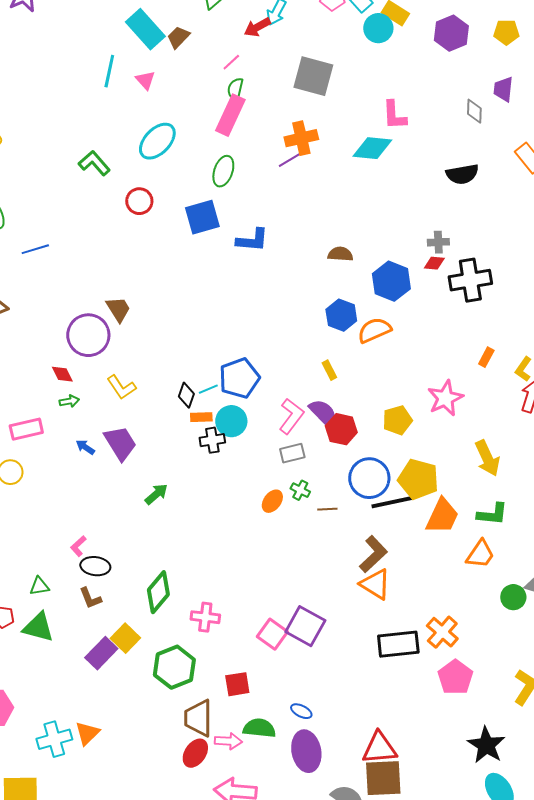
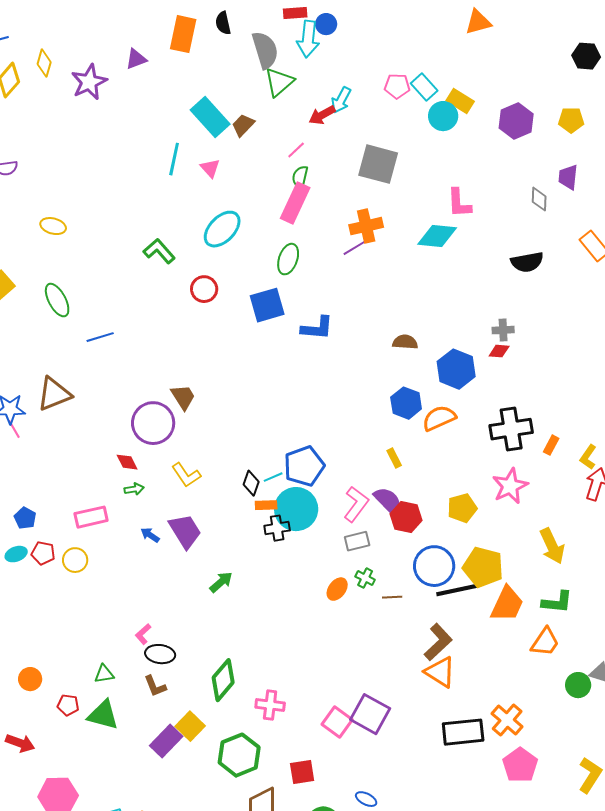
black cross: (470, 280) -> (511, 429), moved
cyan circle: (231, 421) -> (296, 509), size x1.4

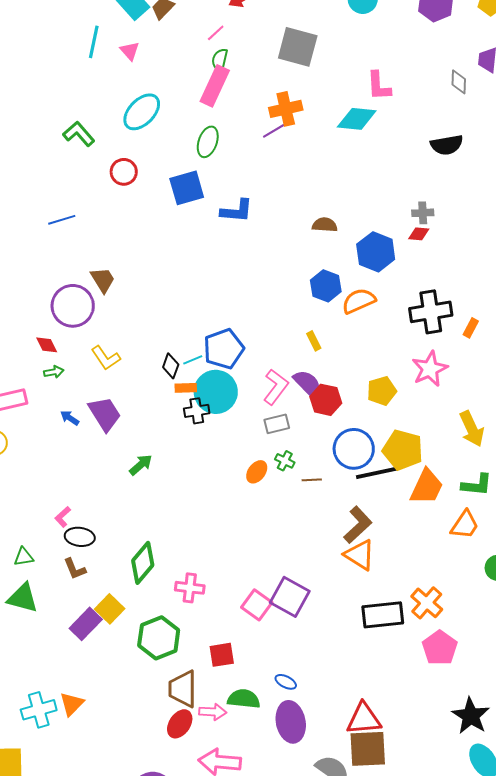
blue line: (100, 337) -> (62, 220), moved

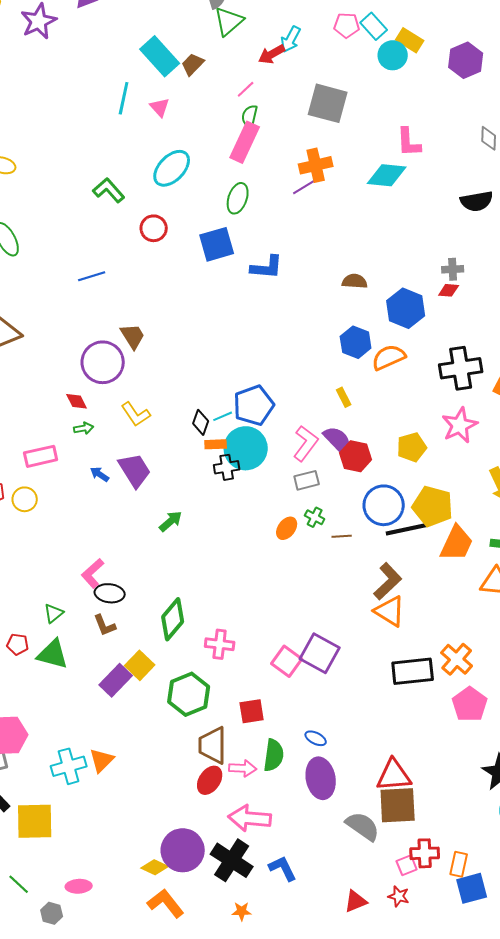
pink L-shape: (63, 517) -> (93, 573), size x1.4
green triangle: (24, 557) -> (54, 613), turned -30
green semicircle: (244, 699) -> (274, 755), turned 92

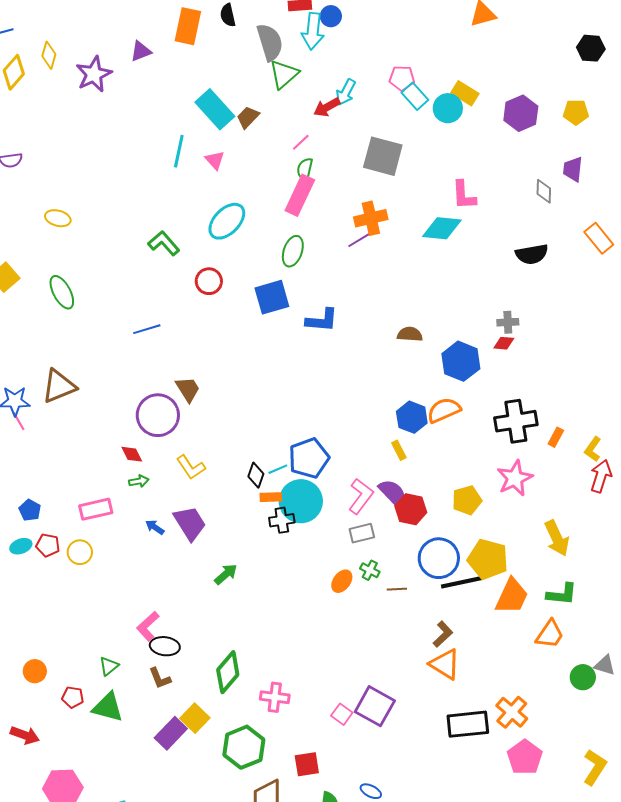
cyan rectangle: (374, 26) -> (415, 96), moved
blue hexagon: (356, 342) -> (412, 417), moved
brown L-shape: (388, 581) -> (443, 634), size x0.7
pink square: (287, 661) -> (342, 714), size x0.7

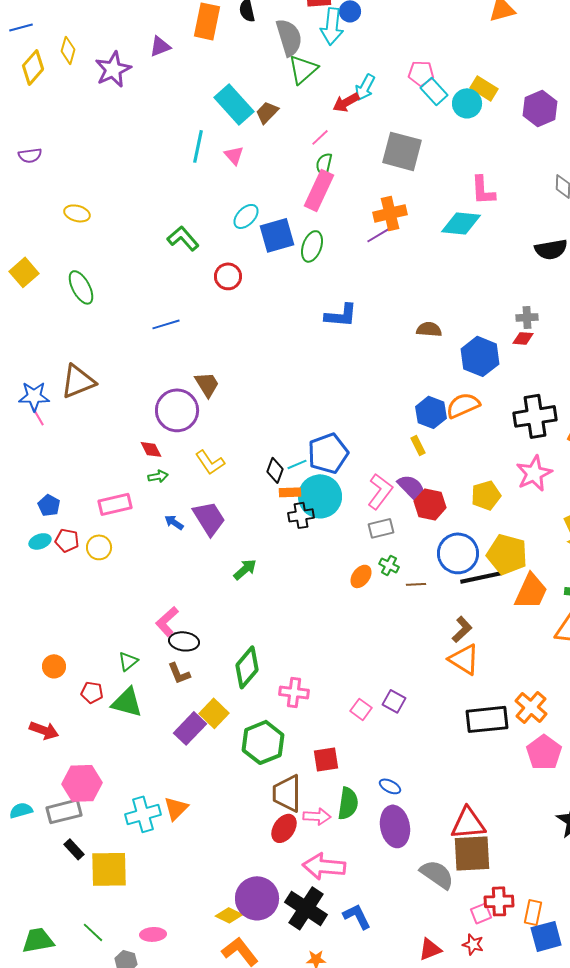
cyan ellipse: (227, 221) -> (246, 216), size x0.7
blue square: (272, 297) -> (277, 235), moved
purple square: (375, 706) -> (394, 701), size x0.6

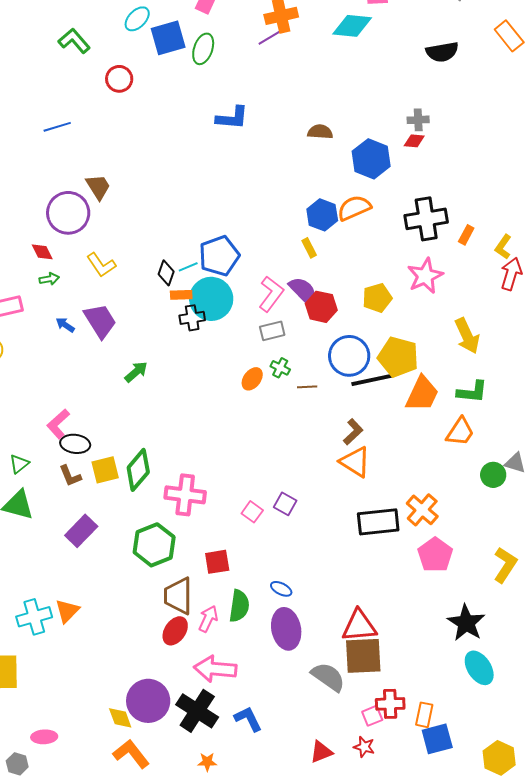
pink cross: (294, 692) -> (185, 495), size x1.4
yellow square: (214, 713) -> (105, 470), moved, turned 32
pink arrow: (317, 816) -> (208, 619), turned -68
yellow diamond: (229, 915) -> (120, 718), turned 44

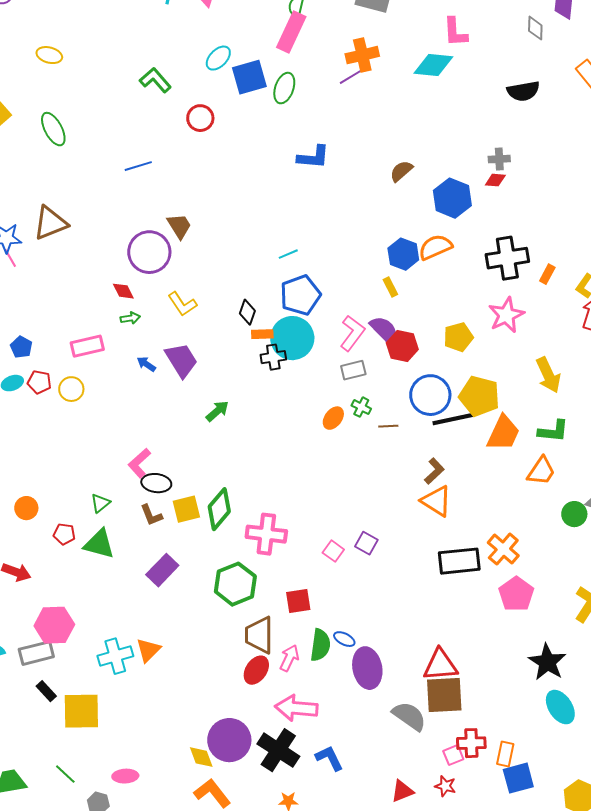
brown semicircle: (320, 132) -> (401, 171), turned -45
cyan line: (188, 267) -> (288, 254), moved
blue ellipse: (281, 589) -> (344, 639), moved

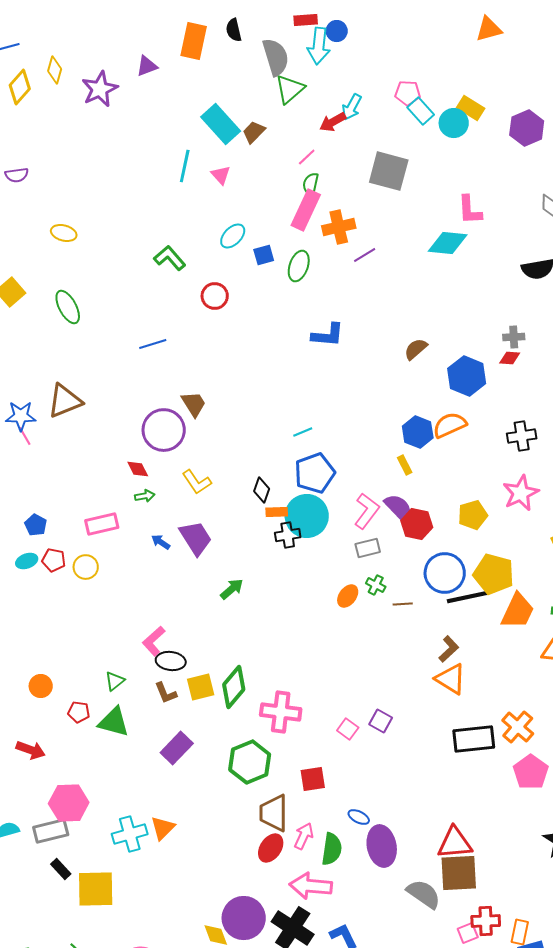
orange cross: (362, 55) -> (339, 227), moved
blue square: (249, 77) -> (264, 255), size x0.6
black cross: (507, 258) -> (522, 436), size x0.7
green semicircle: (320, 645) -> (332, 849), moved

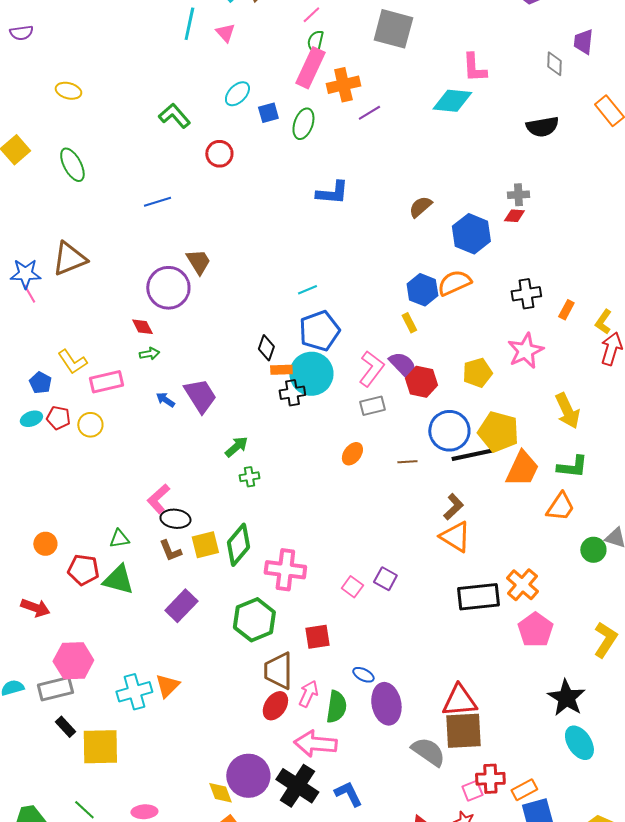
yellow L-shape: (197, 482) -> (72, 362), moved
green cross: (376, 585) -> (249, 477), moved, turned -36
green triangle: (115, 681) -> (119, 539), turned 30
red pentagon: (79, 712) -> (83, 570), size x1.4
orange rectangle: (520, 932) -> (524, 790), turned 50

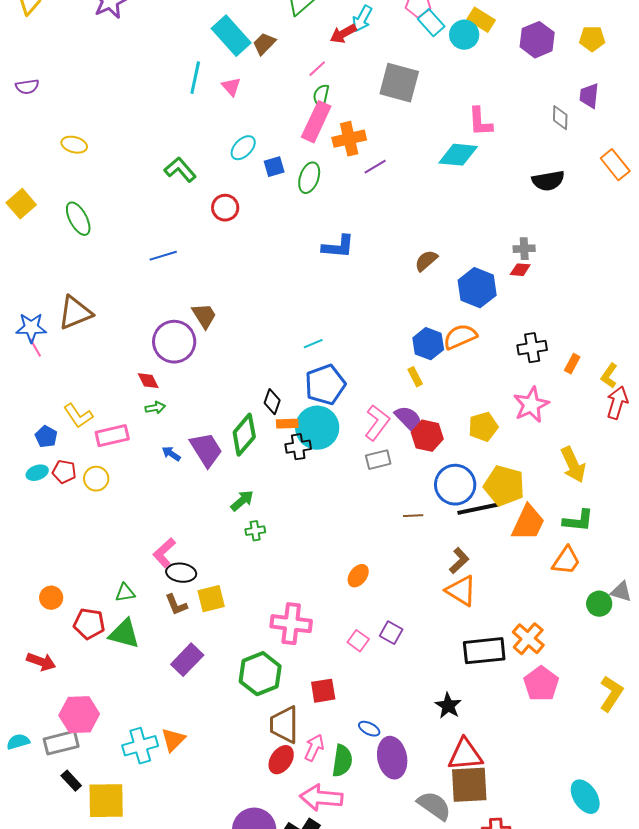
orange ellipse: (352, 454) -> (358, 576), moved
green diamond: (238, 545) -> (244, 435), moved
black star: (566, 698) -> (448, 706), moved, size x0.7

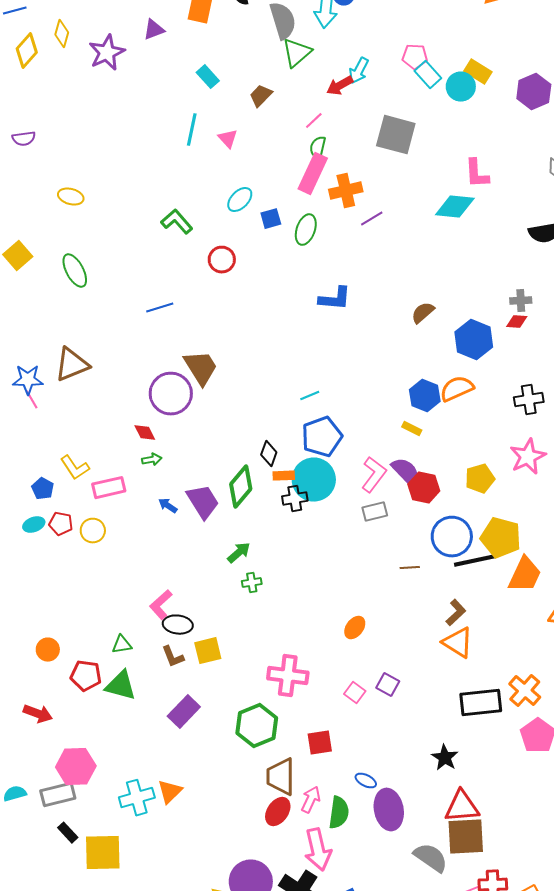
cyan rectangle: (231, 36) -> (208, 77), moved, size x0.6
brown trapezoid: (204, 316) -> (201, 368), size x1.4
yellow rectangle: (415, 377) -> (412, 429), turned -36
pink arrow: (321, 798) -> (318, 850), turned -108

